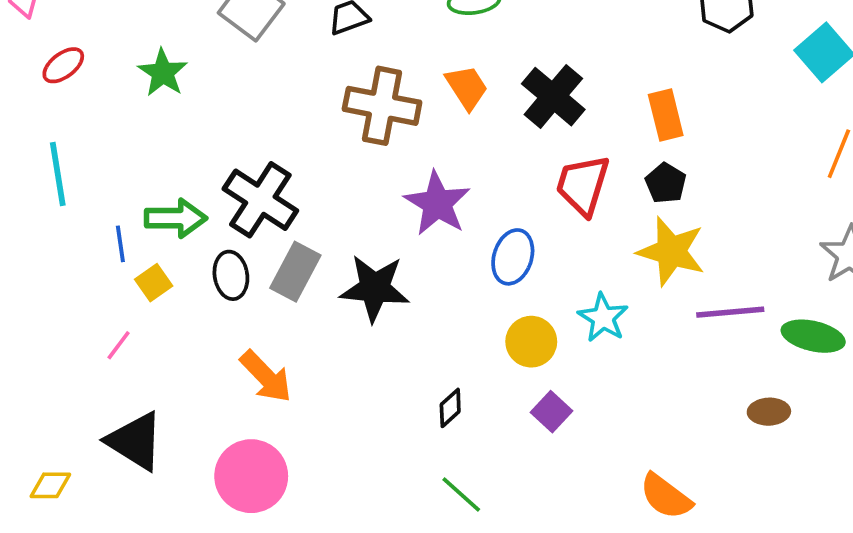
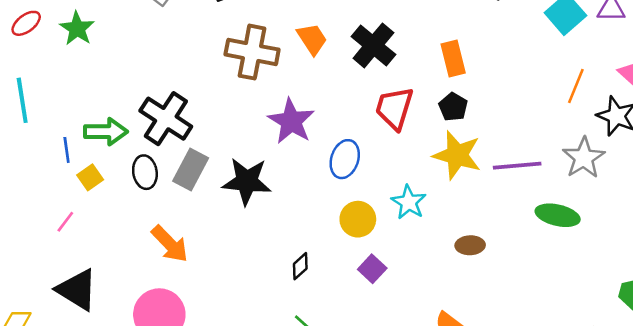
green star: (163, 73) -> (77, 29), moved
purple line: (730, 312) -> (517, 166), moved
brown ellipse: (769, 412) -> (470, 245), moved

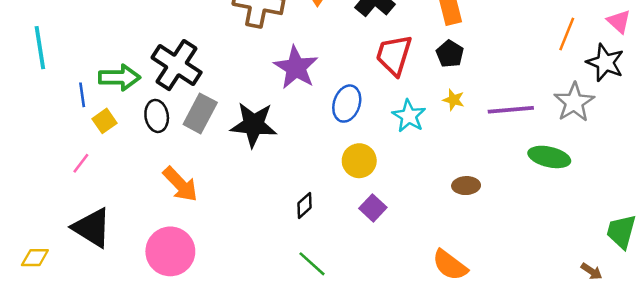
yellow star: (457, 155) -> (454, 100), size x0.5
cyan star: (409, 202) -> (409, 116), moved

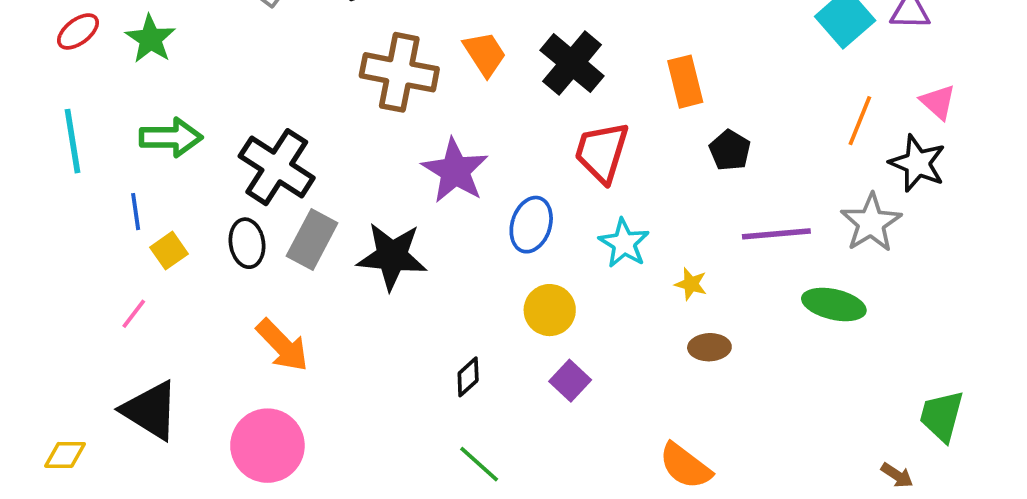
black pentagon: (450, 54) -> (730, 150), moved
green arrow: (119, 77) -> (171, 137), moved
yellow star: (454, 100) -> (691, 284), moved

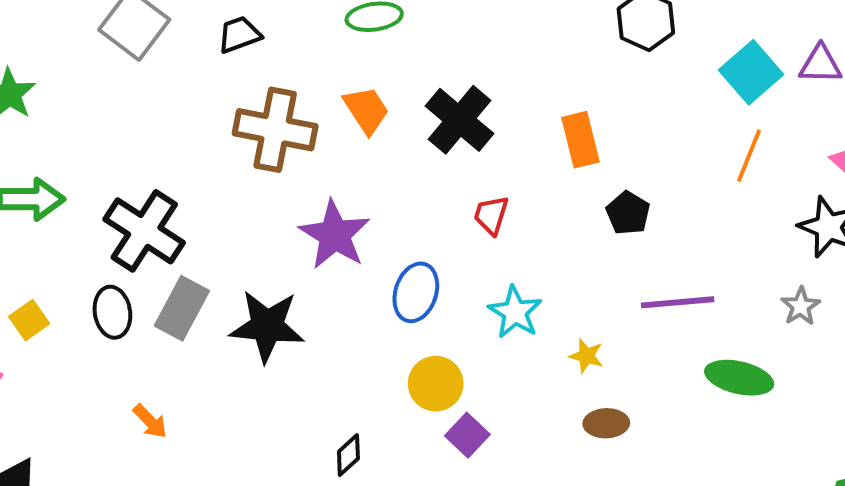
orange line: (860, 121) -> (749, 156), moved
red trapezoid: (602, 152) -> (491, 215), size x0.6
gray star: (871, 223) -> (801, 306), moved, size x0.6
orange arrow: (282, 345) -> (150, 421), size x0.6
purple square: (570, 381) -> (467, 435), moved

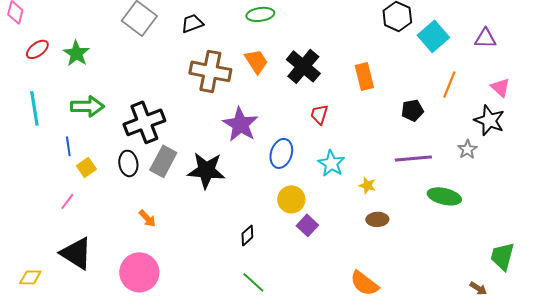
cyan square: (751, 72) -> (433, 36), moved
black pentagon: (628, 213) -> (412, 110), moved, turned 30
black cross: (144, 231) -> (144, 122), turned 36
gray star: (801, 306) -> (467, 149), moved

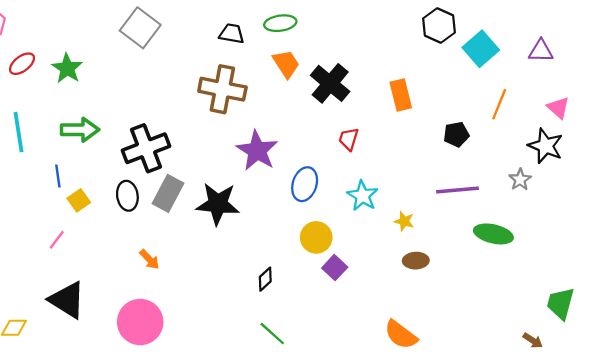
black trapezoid: (192, 23) -> (232, 34), moved, turned 30
orange trapezoid: (256, 61) -> (286, 64), moved

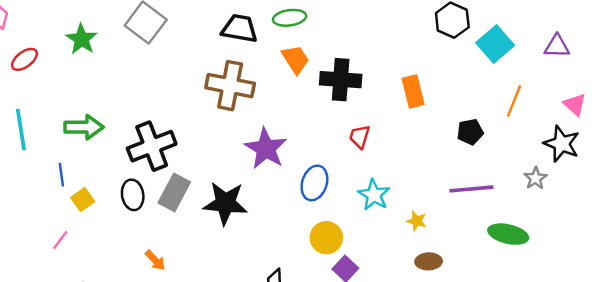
black trapezoid: (232, 34) -> (240, 28), size x1.4
green star: (67, 68) -> (82, 39), moved
black cross: (330, 83) -> (341, 80), turned -36

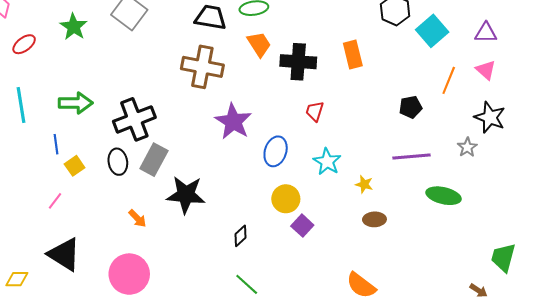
orange rectangle: (413, 91) -> (353, 55), moved
pink triangle: (575, 105) -> (486, 70), moved
black star: (225, 203) -> (186, 195), moved

